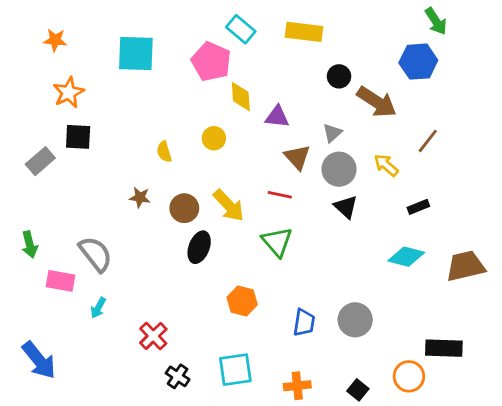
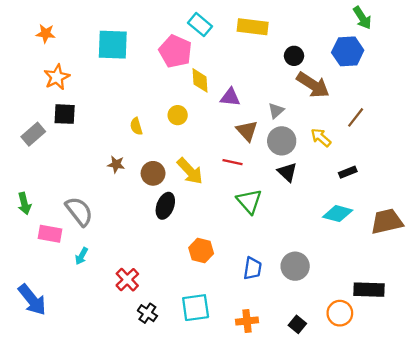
black circle: (339, 76) -> (294, 56), moved
green triangle: (277, 242) -> (249, 201), moved

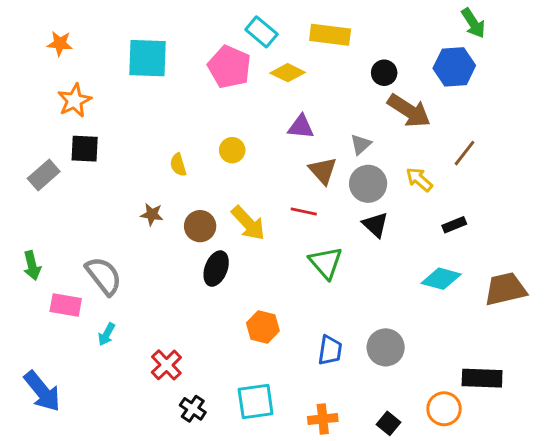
yellow diamond: (200, 80) -> (288, 73), moved, turned -60

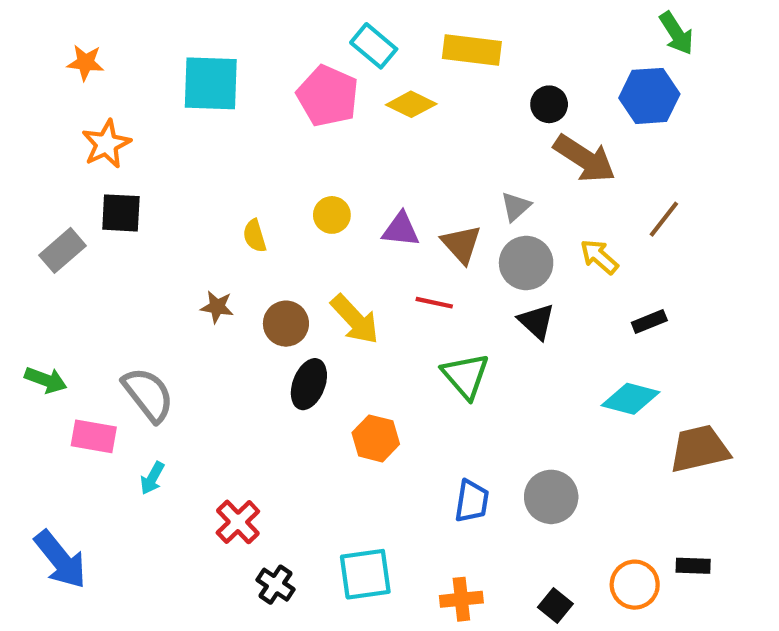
purple triangle: (301, 127) -> (401, 230), moved
green arrow: (32, 266) -> (46, 380), turned -56
brown trapezoid: (505, 289) -> (699, 449), moved
orange hexagon: (263, 327) -> (376, 438), moved
black rectangle: (482, 378) -> (693, 566), moved, size x0.6

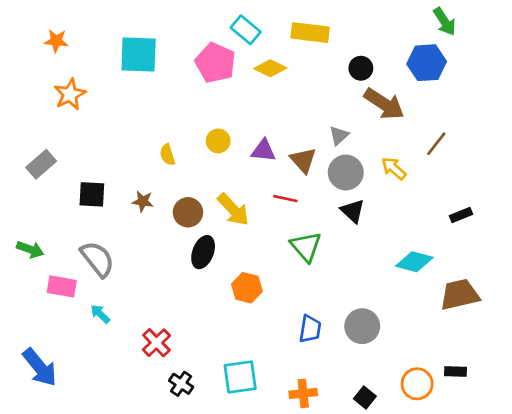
black square: (121, 213) -> (92, 194), moved
black rectangle: (649, 321) -> (461, 215), moved
cyan arrow: (152, 478) -> (100, 314), turned 105

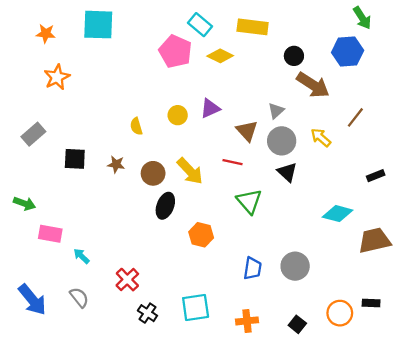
cyan square: (139, 55) -> (98, 25), moved
purple triangle: (263, 151) -> (210, 108), moved, turned -30
gray semicircle: (97, 259) -> (79, 297), moved, size x0.7

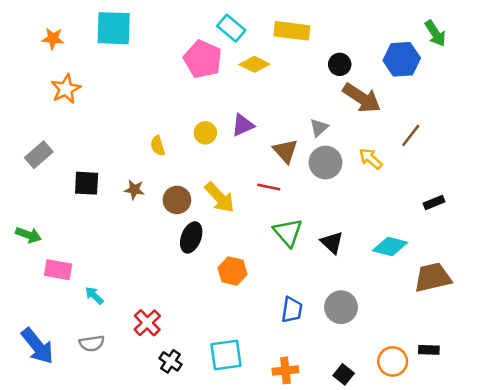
green arrow: (362, 18) -> (435, 33), moved
black triangle: (287, 172) -> (332, 243), moved
gray semicircle: (79, 297) -> (92, 343), turned 120

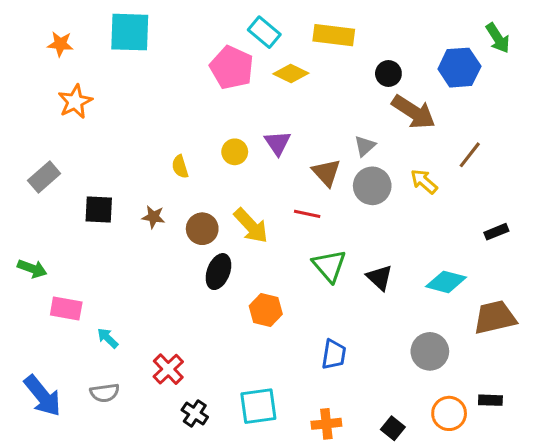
purple triangle: (243, 125) -> (278, 143), turned -40
gray circle: (341, 307) -> (430, 351), moved

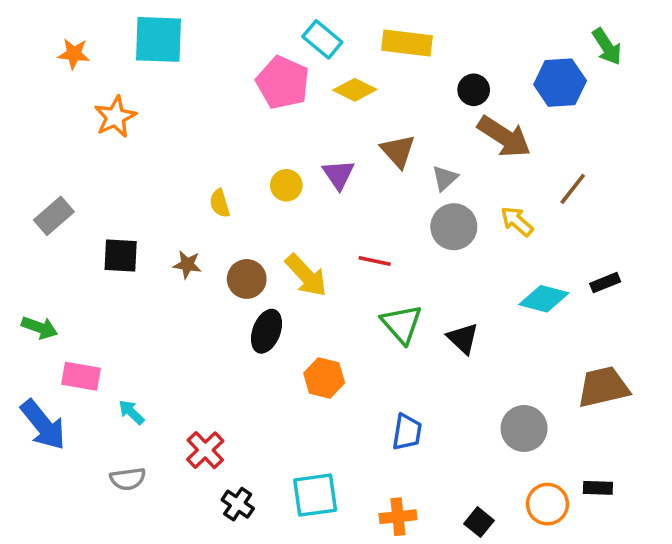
orange star: (75, 102) -> (115, 117), moved
brown triangle: (326, 173) -> (398, 151), moved
cyan diamond: (446, 282) -> (544, 299), moved
blue arrow: (43, 396) -> (43, 425), moved

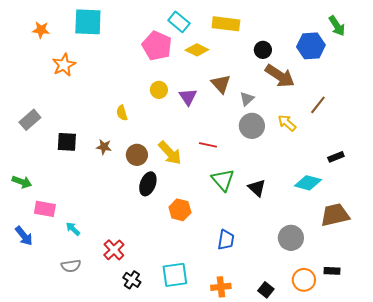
yellow circle: (286, 185) -> (159, 90), moved
cyan diamond: (544, 299) -> (308, 183), moved
blue arrow: (43, 425) -> (24, 236), size x0.7

